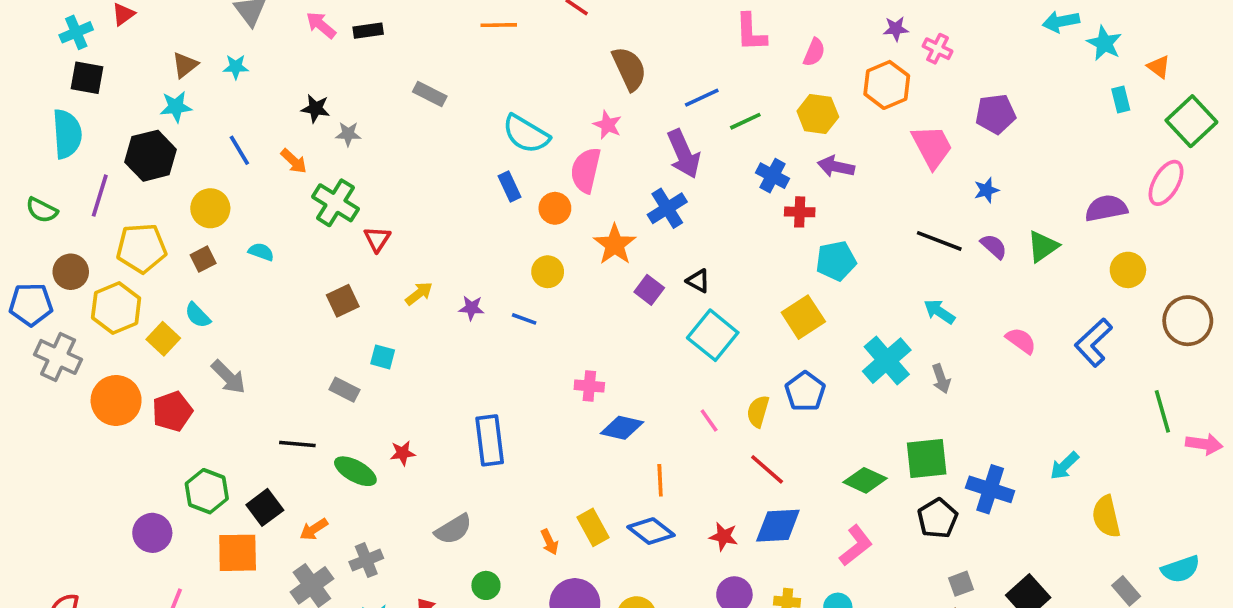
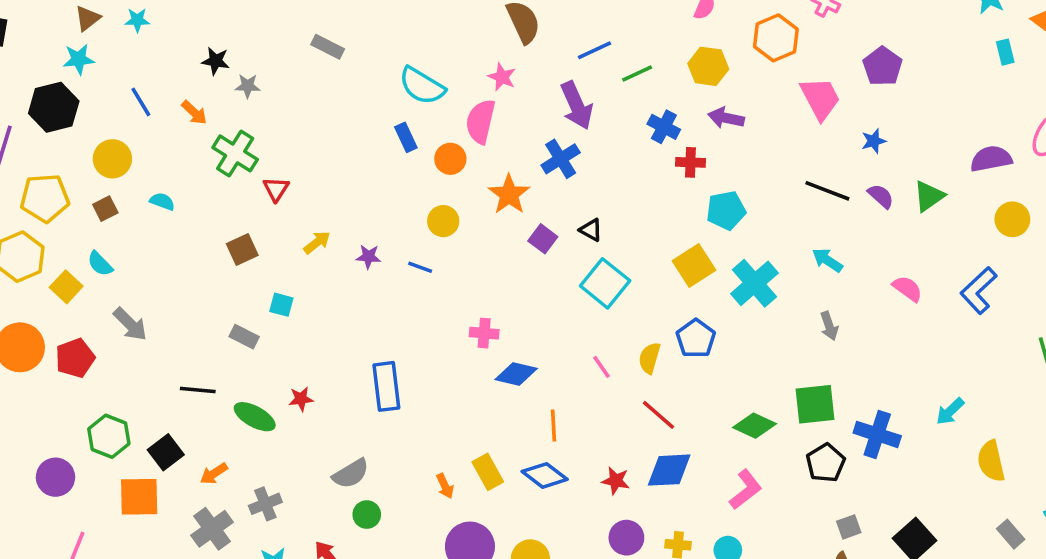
purple pentagon: (996, 114) -> (883, 66), turned -30
cyan cross: (887, 361) -> (754, 283), moved
green circle: (486, 585) -> (367, 515), moved

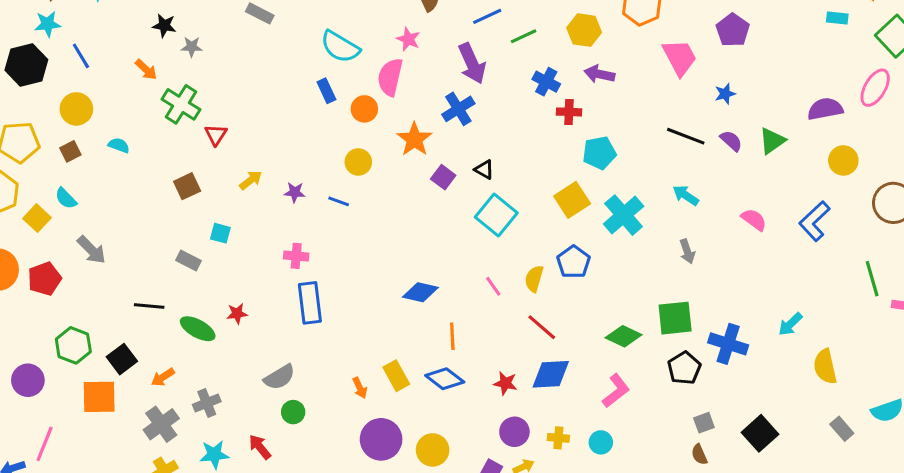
cyan rectangle: (1005, 52) -> (837, 18), turned -70
blue line: (141, 102) -> (81, 56), moved
pink cross: (484, 333) -> (296, 256), moved

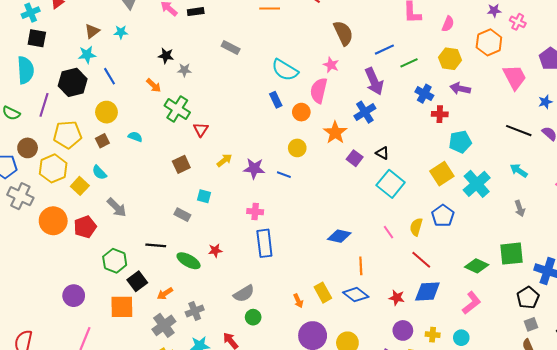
purple star: (295, 192) -> (254, 168), size x1.5
green hexagon: (73, 345) -> (115, 261), moved
black pentagon: (684, 368) -> (528, 298), moved

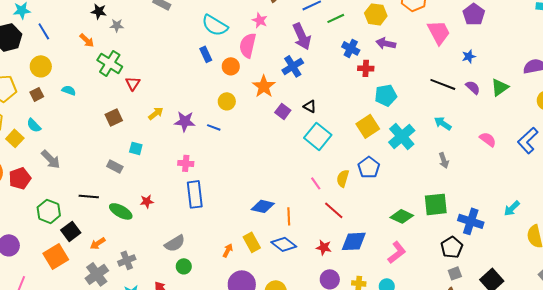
blue diamond: (339, 236) -> (263, 206), moved
red line: (421, 260) -> (334, 210), moved
orange arrow: (298, 301) -> (228, 250), turned -128
orange square: (122, 307) -> (56, 256), turned -30

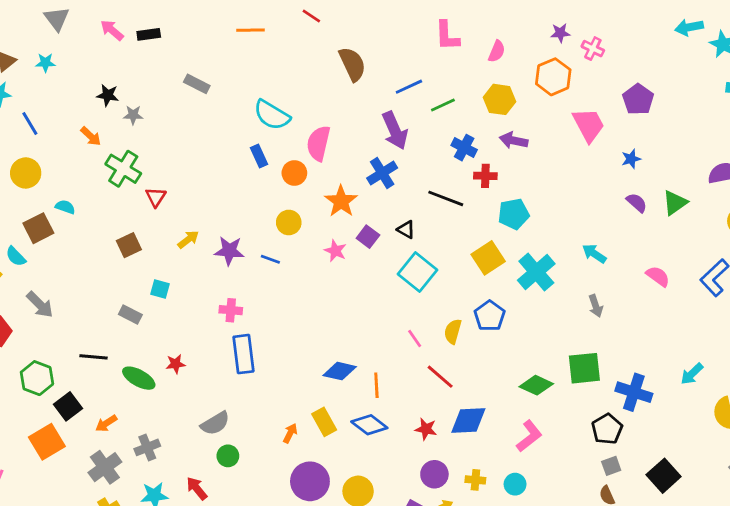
pink star: (260, 20) -> (335, 251), moved
black line: (443, 84) -> (446, 198), moved
brown square: (37, 94) -> (38, 228), moved, size x1.5

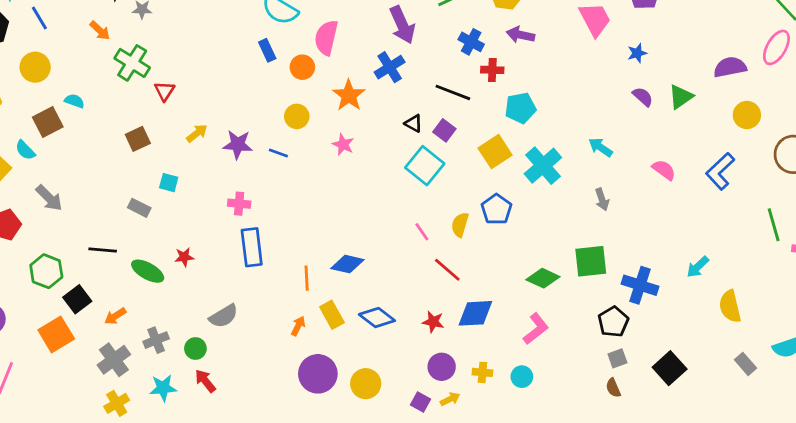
purple square: (368, 237) -> (444, 130), moved
orange line: (376, 385) -> (307, 278), moved
green circle: (228, 456) -> (195, 348), moved

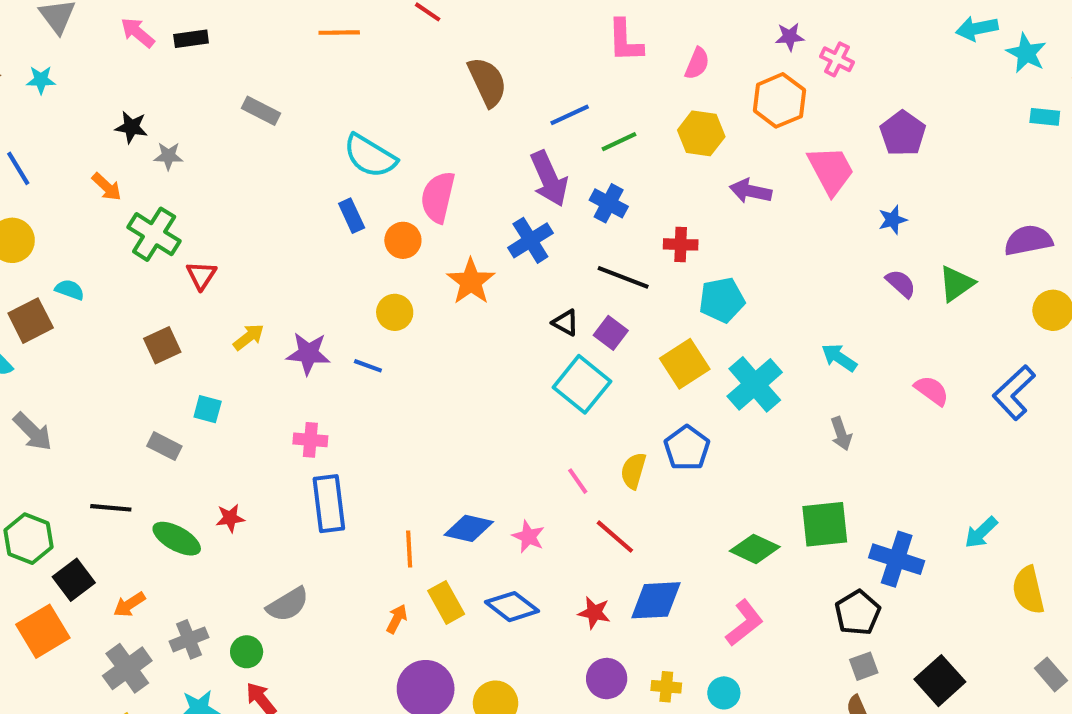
purple arrow: (520, 35) -> (751, 191), moved
blue cross: (471, 42) -> (609, 203), moved
pink star: (343, 145) -> (528, 537), moved

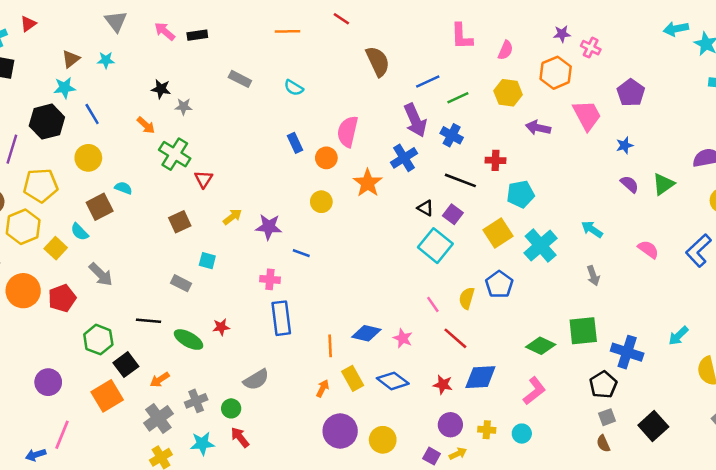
cyan semicircle: (370, 156) -> (294, 88), moved, size x0.6
blue line: (368, 366) -> (301, 253), moved

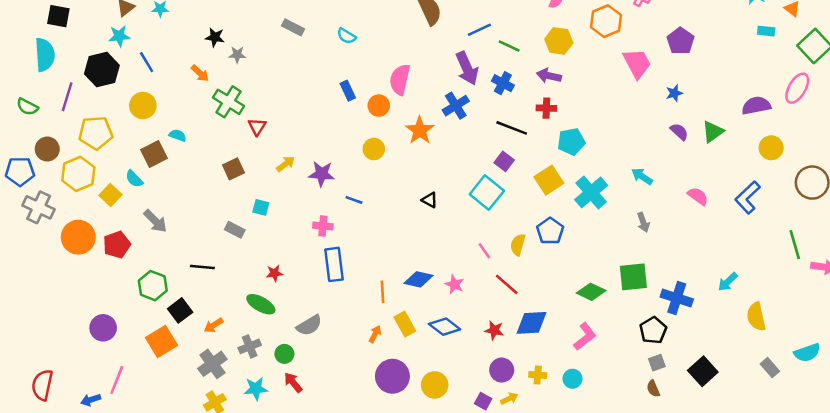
green line: (458, 98) -> (509, 46), turned 50
purple arrow: (538, 128) -> (549, 76), moved
black triangle: (425, 208) -> (430, 200), moved
green ellipse: (189, 340) -> (261, 304), moved

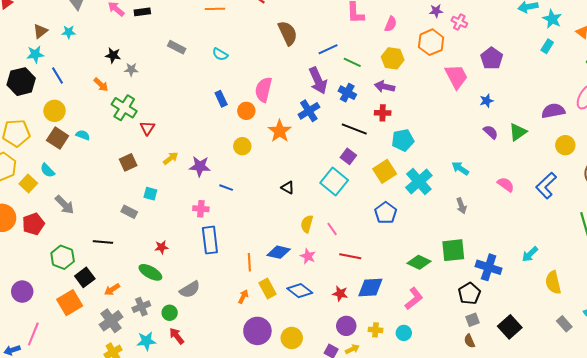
cyan rectangle: (766, 31) -> (547, 46), moved, turned -64
brown square: (154, 154) -> (58, 138), moved, turned -30
yellow semicircle: (518, 245) -> (307, 224), moved
red line: (507, 284) -> (350, 256), turned -30

